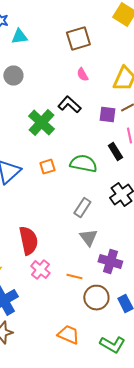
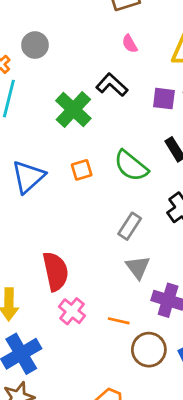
green semicircle: (83, 164) -> (131, 166), turned -152

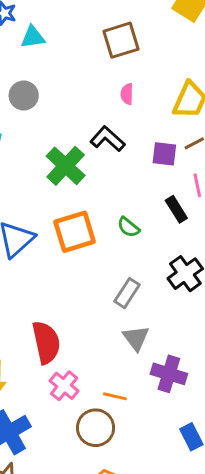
pink semicircle: (130, 44) -> (127, 94), turned 30
green semicircle: (131, 166) -> (128, 227), size x0.6
orange square: (82, 170) -> (75, 232), size x1.8
brown circle: (149, 350) -> (96, 428), moved

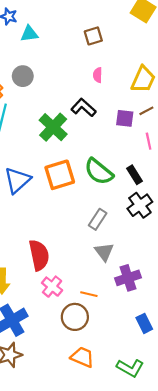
brown square: (121, 40) -> (93, 36), size x0.7
black rectangle: (176, 209) -> (134, 175), moved
green semicircle: (128, 227) -> (99, 172), size x1.8
purple cross: (169, 374) -> (128, 278), turned -35

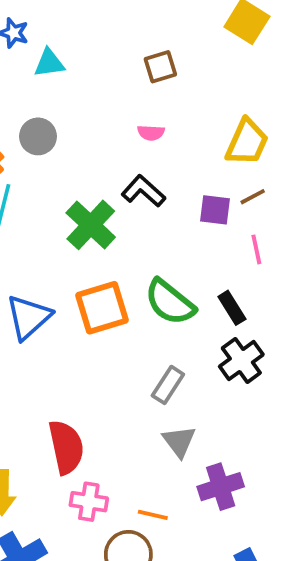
pink semicircle: (98, 75) -> (151, 133), moved, turned -88
pink cross: (52, 287) -> (89, 502), turned -30

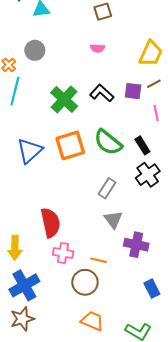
black L-shape: (143, 191) -> (102, 93), moved
purple cross: (221, 487) -> (136, 245), turned 30

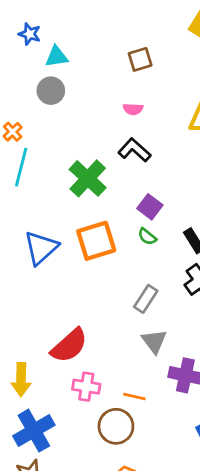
gray circle: (35, 50) -> (51, 91), moved
purple square: (133, 91) -> (150, 207), moved, turned 30
black L-shape: (102, 93) -> (134, 150), moved
green semicircle: (108, 142) -> (147, 237), size x0.5
red semicircle: (51, 223) -> (69, 346), turned 60

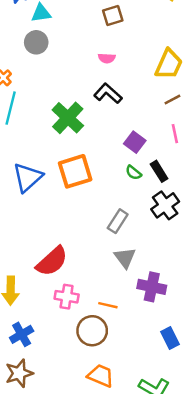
purple square: (150, 207) -> (135, 142), moved
green semicircle: (147, 237) -> (134, 173), moved
blue cross: (34, 431) -> (22, 334), size x0.7

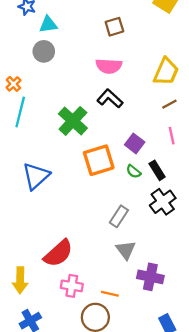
pink semicircle: (107, 58) -> (109, 66), size x1.6
orange square: (75, 171) -> (99, 160), moved

